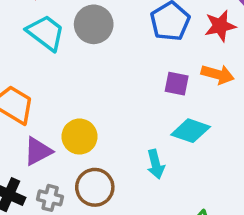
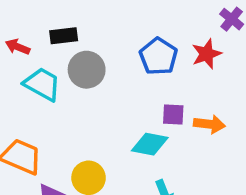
orange arrow: (218, 74) -> (209, 124), moved
cyan diamond: (191, 131) -> (150, 144), moved

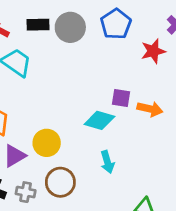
blue pentagon: (158, 56) -> (116, 24), moved
gray circle: (87, 70) -> (70, 27), moved

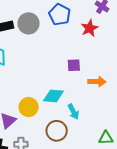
orange arrow: (150, 109) -> (97, 82), moved
cyan diamond: (99, 120) -> (53, 96), moved
brown circle: (60, 182) -> (57, 131), moved

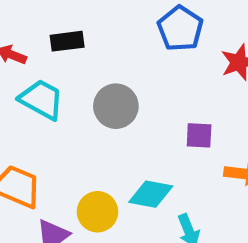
gray circle: (29, 23) -> (116, 106), moved

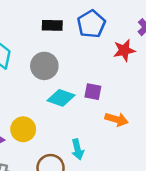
black rectangle: (67, 41) -> (52, 25), moved
cyan diamond: (151, 194) -> (61, 98), moved

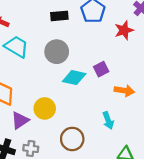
purple square: (93, 92) -> (101, 69), turned -32
cyan arrow: (78, 149) -> (108, 121), moved

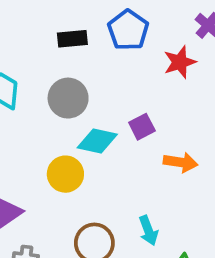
yellow circle: (45, 108) -> (65, 174), moved
cyan arrow: (108, 121) -> (148, 231), moved

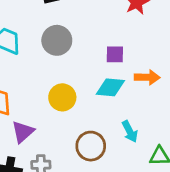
purple square: (142, 127) -> (115, 54), turned 36
cyan diamond: (97, 141) -> (110, 87), moved

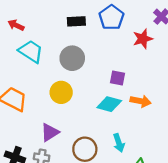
yellow circle: (62, 97) -> (61, 92), moved
purple triangle: (23, 132) -> (50, 132), moved

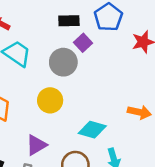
purple square: (118, 78) -> (83, 43), moved, turned 35
cyan diamond: (109, 104) -> (92, 130), moved

